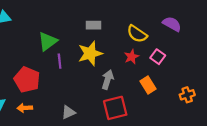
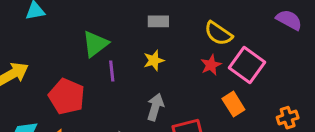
purple semicircle: (172, 24) -> (289, 20), moved
yellow star: (90, 53) -> (154, 60), size x0.6
pink square: (158, 57) -> (247, 65), size x1.6
gray arrow: (108, 80) -> (155, 107), moved

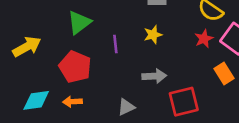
green triangle: (95, 44) -> (79, 23), moved
gray arrow: (155, 107) -> (154, 76), turned 70

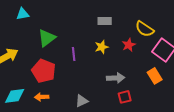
red star: (204, 39) -> (129, 45), moved
gray arrow: (154, 76) -> (116, 78), moved
red square: (184, 102) -> (125, 97), size x0.6

